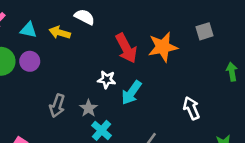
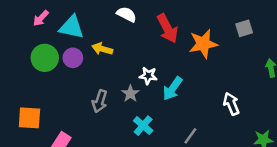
cyan triangle: (28, 30) -> (72, 27), size x1.5
yellow arrow: (60, 33) -> (102, 49), moved
red arrow: (126, 48) -> (167, 28), moved
gray star: (88, 108) -> (130, 94), moved

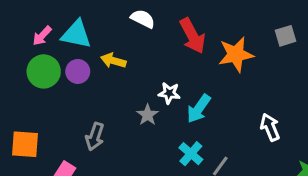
pink arrow: (41, 18) -> (42, 36), moved
gray arrow: (100, 101) -> (95, 137), moved
cyan cross: (143, 126) -> (191, 154), moved

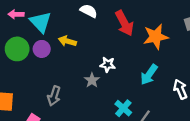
cyan triangle: (76, 34) -> (41, 22), turned 35
pink arrow: (42, 36) -> (16, 14), moved, turned 48
cyan arrow: (199, 109) -> (149, 75), moved

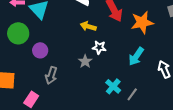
yellow arrow: (67, 41) -> (88, 26), moved
purple circle: (42, 49) -> (40, 50), moved

